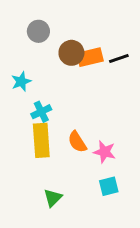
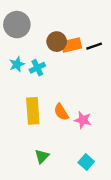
gray circle: (38, 31) -> (17, 25), moved, size x1.5
cyan cross: (41, 112) -> (37, 68), moved
cyan square: (109, 186) -> (86, 162), moved, turned -35

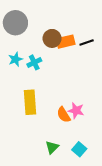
orange semicircle: (61, 112) -> (64, 115), moved
green triangle: (42, 156) -> (52, 147), moved

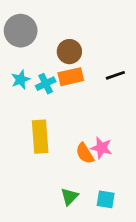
orange rectangle: (66, 42) -> (71, 77), moved
black line: (87, 43) -> (115, 75), moved
cyan square: (79, 149) -> (106, 199), turned -32

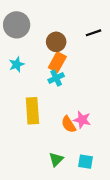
black line: (115, 75) -> (93, 33), moved
orange rectangle: (71, 77) -> (57, 62), turned -48
cyan cross: (46, 84) -> (56, 78), moved

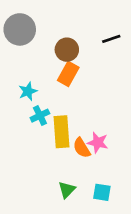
cyan star: (17, 64) -> (28, 91), moved
cyan cross: (56, 78) -> (40, 116), moved
yellow rectangle: (32, 111) -> (61, 132), moved

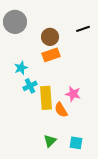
orange rectangle: (68, 74) -> (51, 55), turned 42
pink star: (98, 143) -> (73, 94), moved

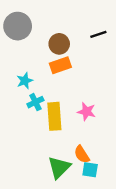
orange semicircle: (61, 110) -> (82, 154), moved
green triangle: (50, 141) -> (59, 167), size x1.5

